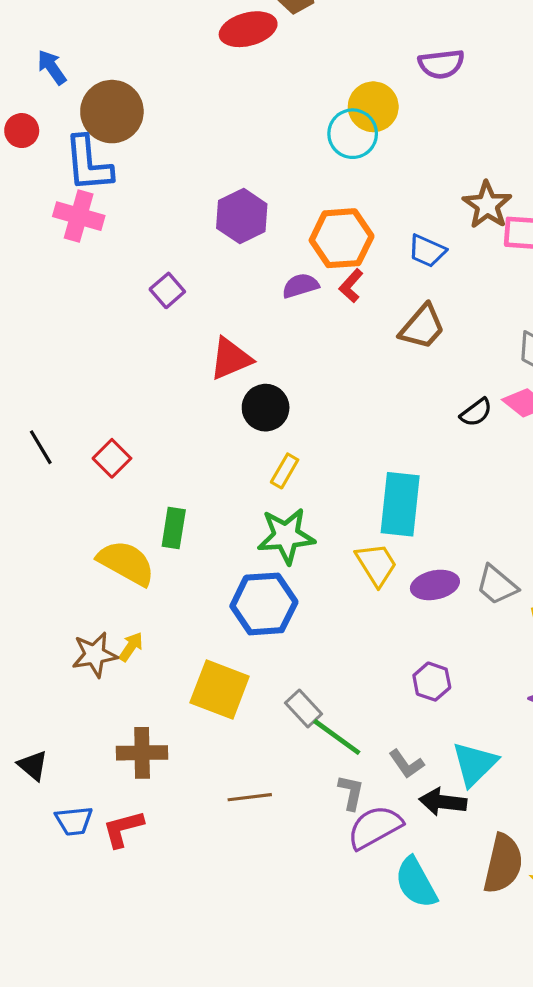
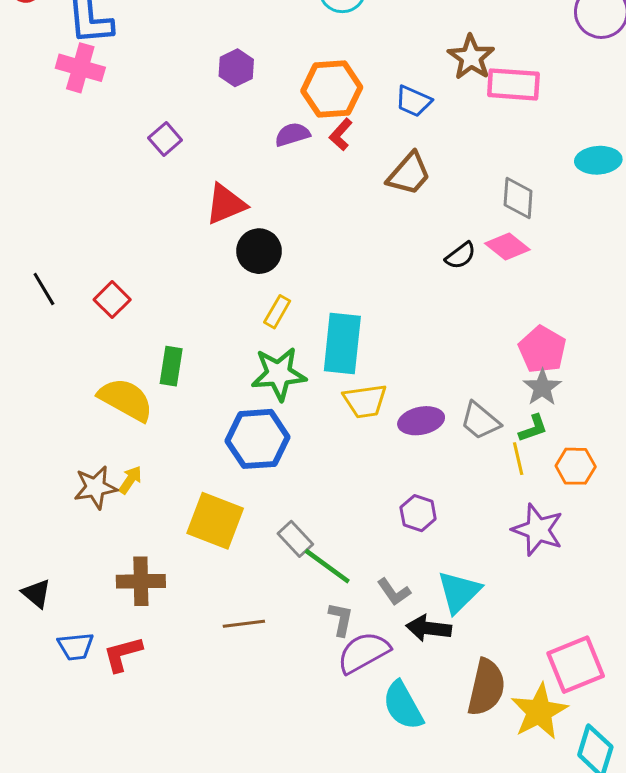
purple hexagon: (242, 216) -> (236, 68), size x0.7
cyan rectangle: (400, 504) -> (342, 343), moved
yellow trapezoid: (376, 564) -> (365, 401), turned 114

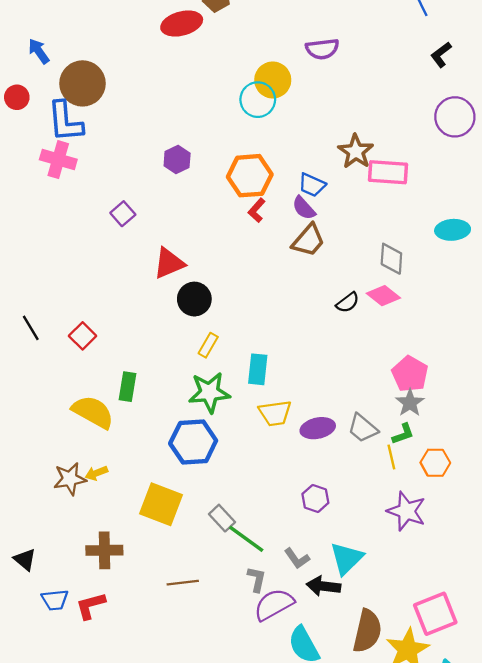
purple semicircle: (292, 134) -> (304, 208), moved, turned -115
cyan rectangle: (342, 343) -> (258, 369), size x0.7
yellow arrow: (130, 480) -> (96, 473), turned -145

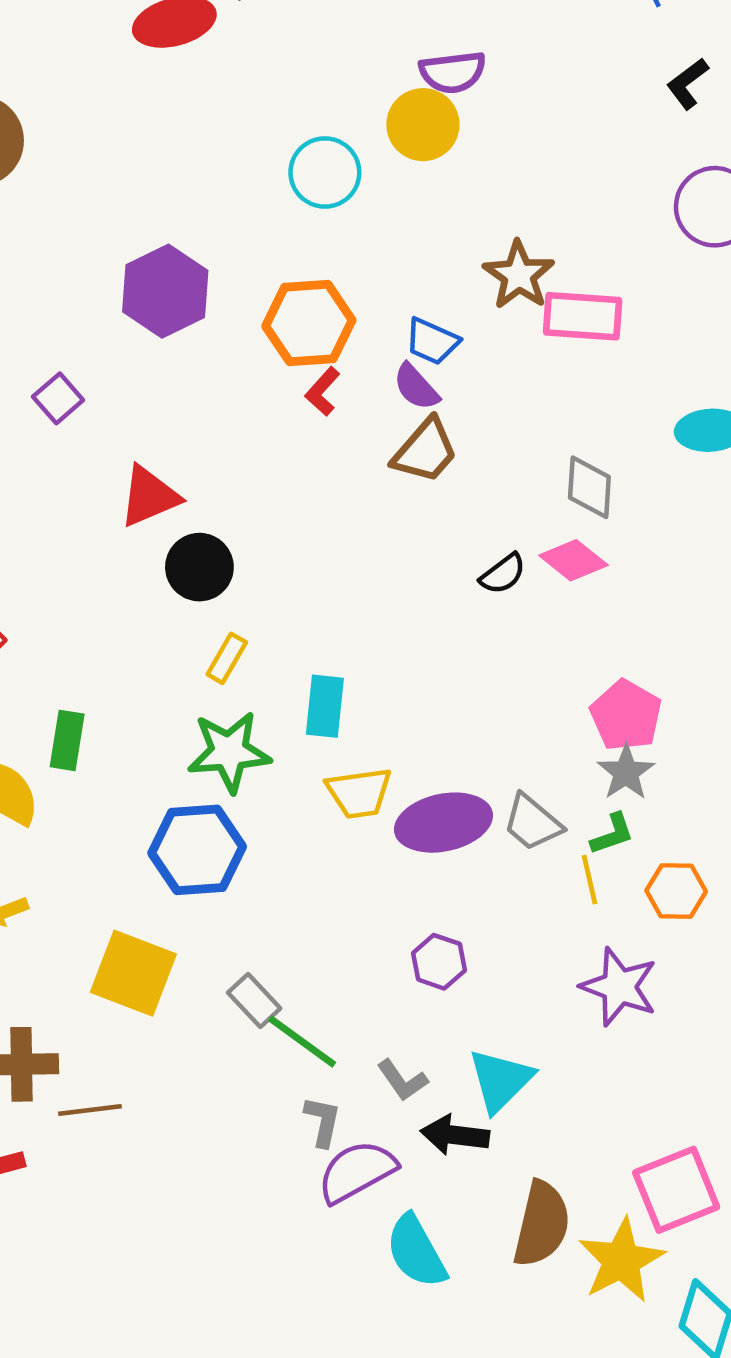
yellow circle: (273, 80) -> (423, 125), moved
purple hexagon: (177, 160) -> (165, 291), size x1.6
purple ellipse: (318, 428) -> (443, 823), size x1.4
brown line: (183, 583) -> (90, 1110), moved

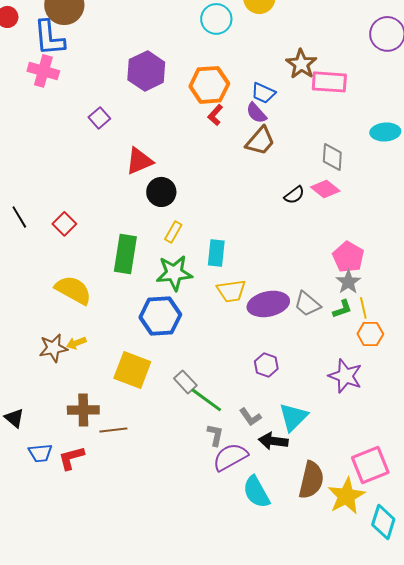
green rectangle: (67, 740) -> (125, 254), moved, size x1.5
yellow line: (589, 880) -> (363, 308), moved

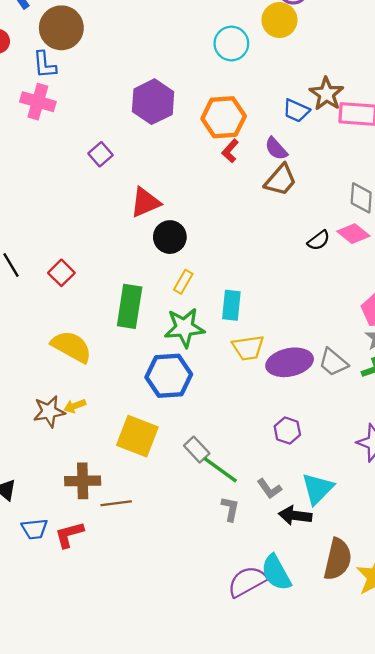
blue L-shape: (49, 38) -> (45, 65), size x0.7
blue trapezoid: (263, 93) -> (296, 111), moved
purple semicircle: (230, 457) -> (247, 582), moved

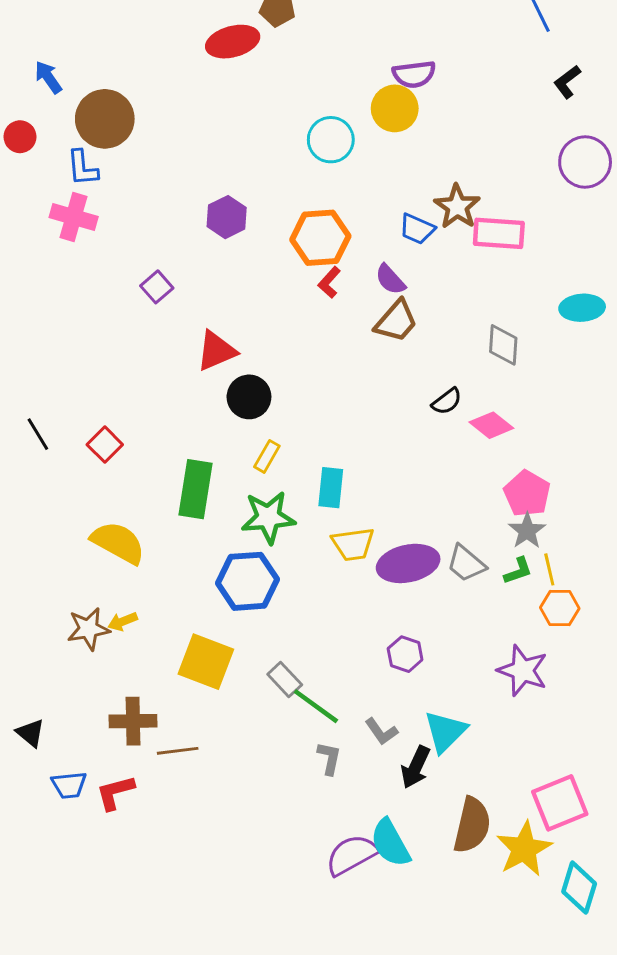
purple hexagon: (153, 102) -> (227, 217), size x0.7
pink diamond: (353, 234) -> (491, 425), moved
black arrow: (295, 516) -> (416, 767), turned -72

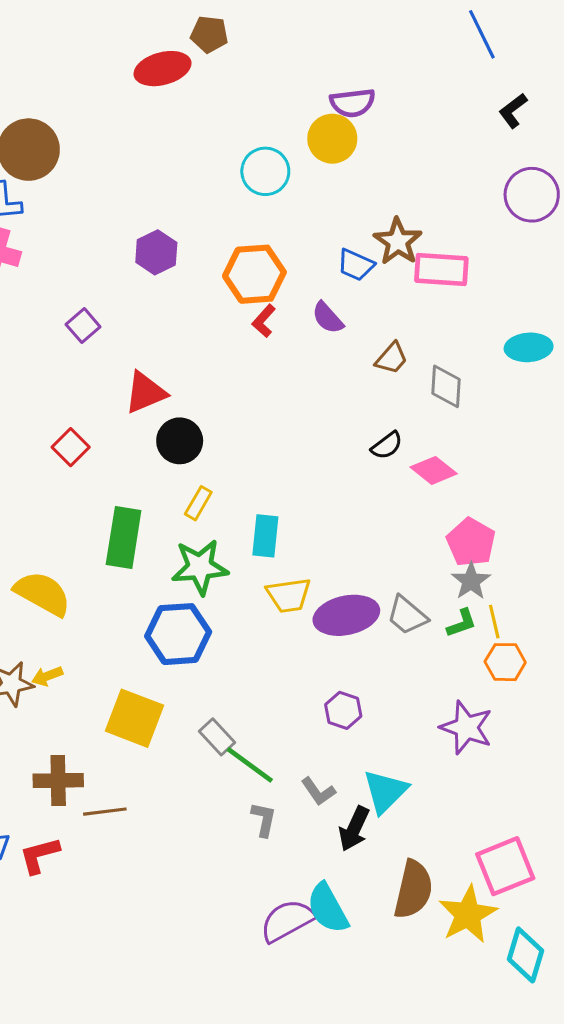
brown trapezoid: (396, 321) -> (392, 358), moved, size x0.7
red square: (105, 445) -> (71, 447), moved

